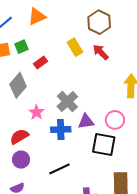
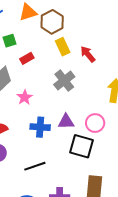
brown hexagon: (99, 22) -> (52, 22), moved
gray cross: (67, 102) -> (64, 81), moved
pink star: (36, 112) -> (25, 97), moved

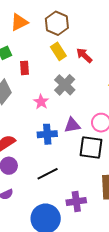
brown hexagon: (52, 22) -> (57, 23), moved
red rectangle: (27, 58) -> (25, 68), turned -56
pink star: (25, 97) -> (41, 102), moved

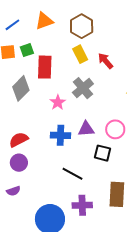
red rectangle: (25, 68) -> (45, 67), size x1.6
black square: (91, 147) -> (103, 153), size x0.7
black line: (48, 174) -> (73, 174), moved, turned 50

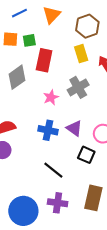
orange triangle: (44, 21) -> (51, 15), turned -36
purple triangle: (86, 129) -> (74, 128), turned 30

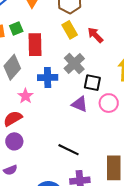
pink star: (51, 97) -> (25, 96), moved
blue cross: (48, 130) -> (48, 77), moved
black square: (86, 155) -> (92, 83), moved

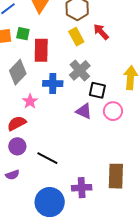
green square: (16, 29) -> (23, 34), turned 32
red arrow: (95, 35) -> (101, 32), moved
black line: (69, 150) -> (47, 158), moved

